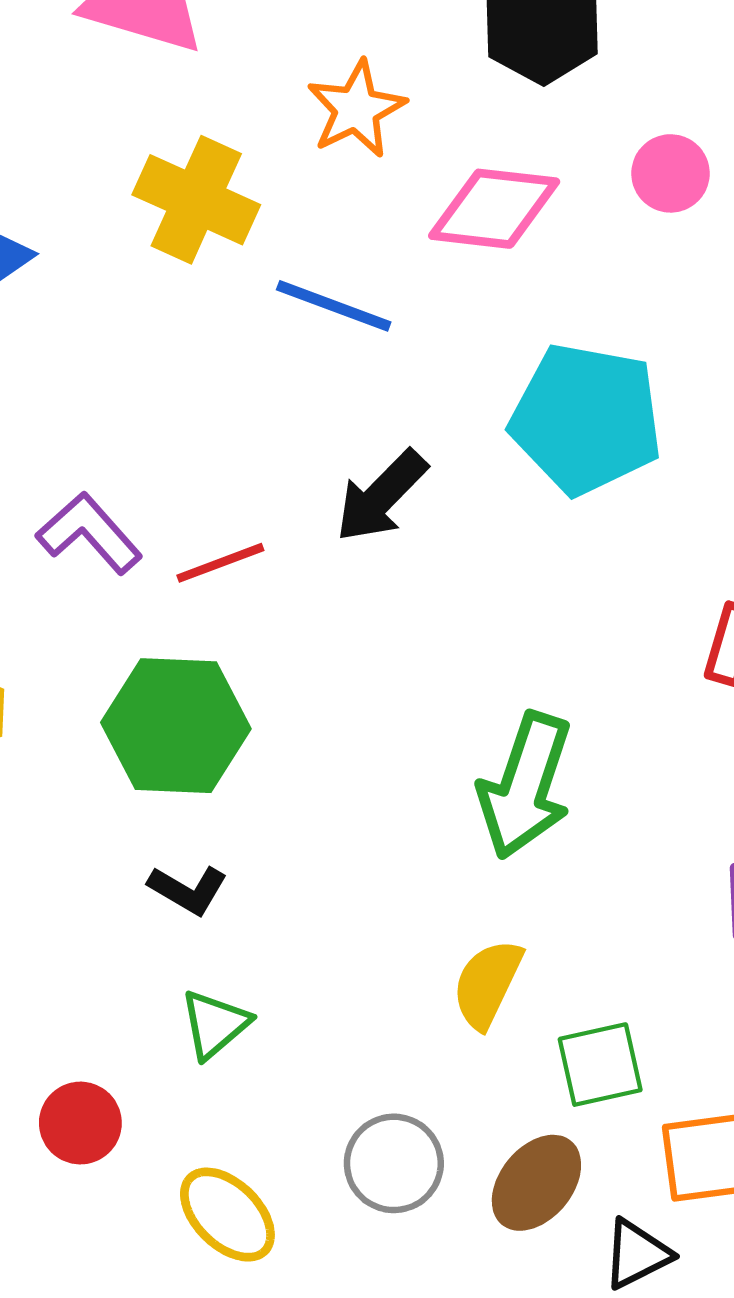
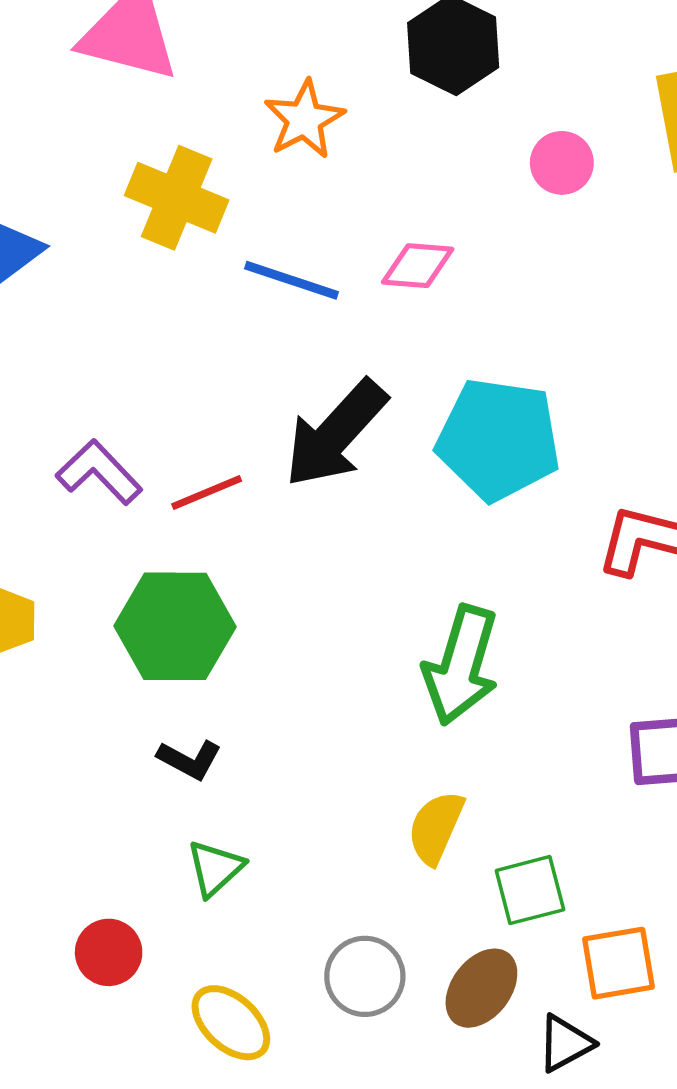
pink diamond: (494, 209) -> (418, 266), moved, size x0.7
cyan pentagon: (586, 419) -> (498, 439), moved
black arrow: (381, 496) -> (336, 434), size x1.4

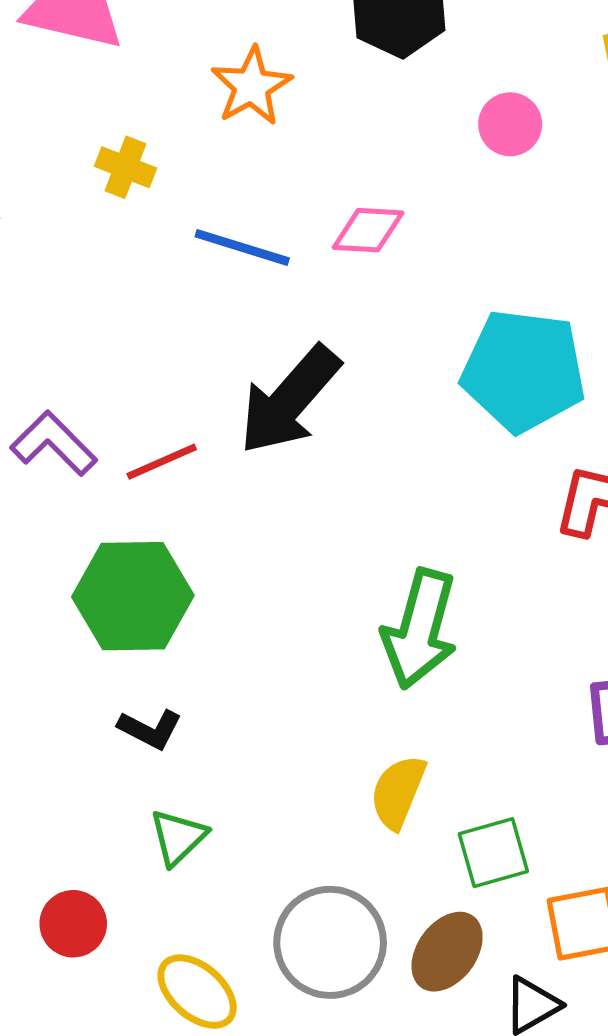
yellow cross: (177, 198) -> (125, 167), size x0.6
cyan pentagon: (498, 439) -> (523, 371), moved
gray circle: (365, 976) -> (330, 942), size x1.4

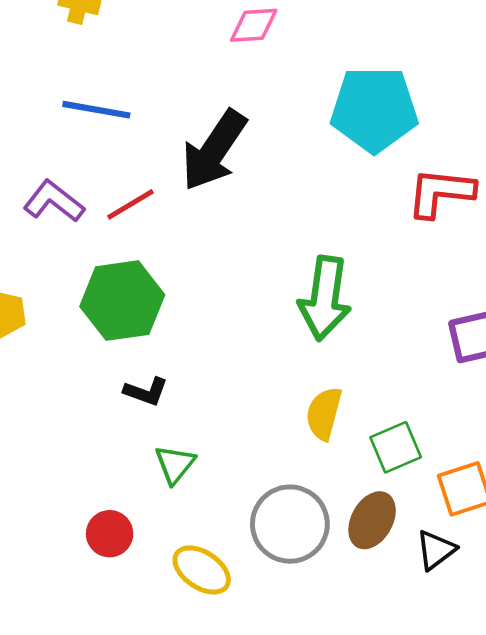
blue line: (242, 247) -> (96, 110), moved

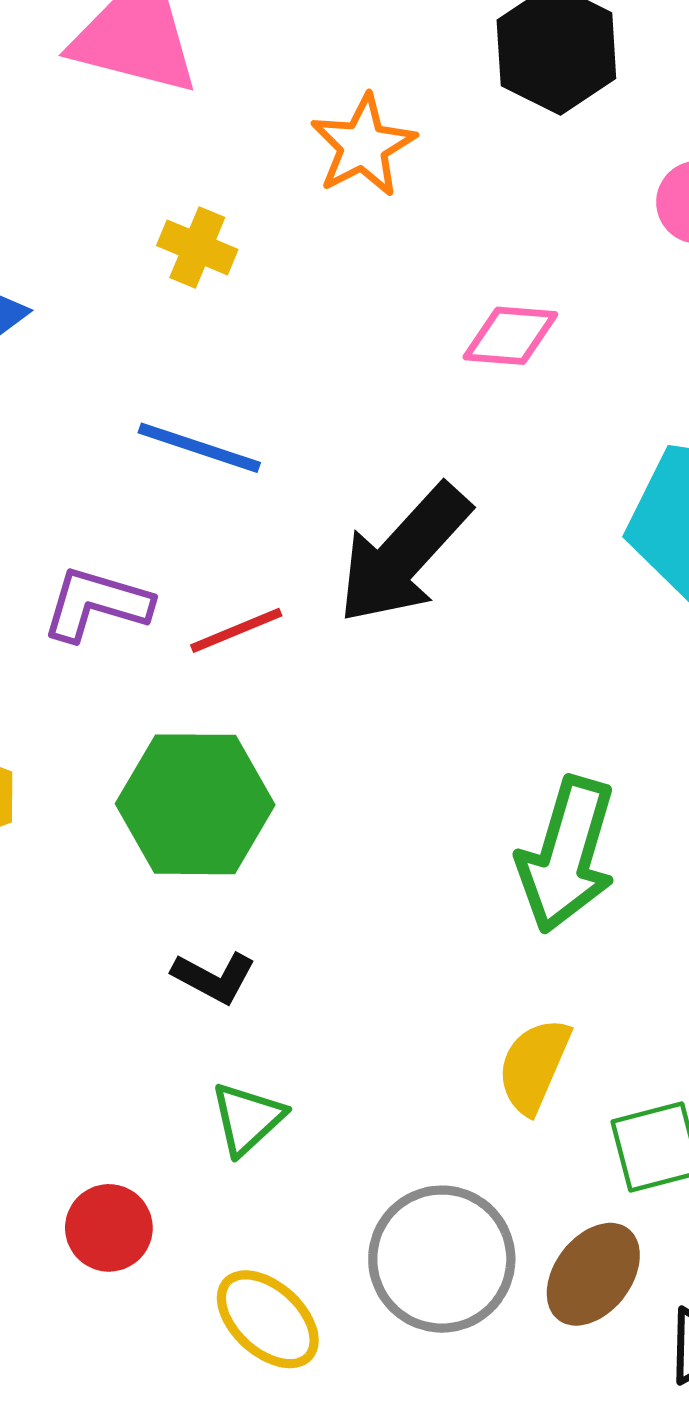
purple L-shape: (54, 201) -> (97, 604), turned -30

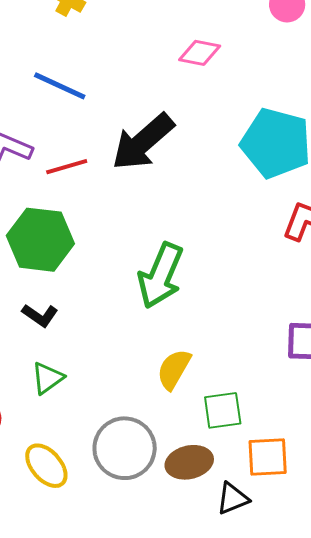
green arrow: (567, 855) -> (161, 276), moved
brown ellipse: (593, 1274) -> (189, 462), turned 33

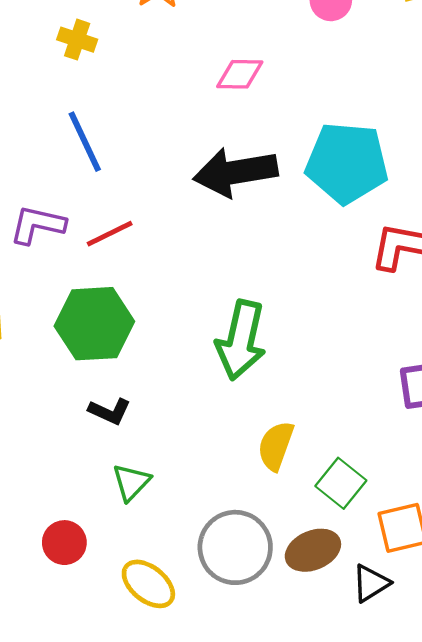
blue line: (60, 86) -> (85, 142), turned 50
black arrow: (143, 142) -> (235, 172), moved, turned 42
green square: (223, 410) -> (341, 483), turned -33

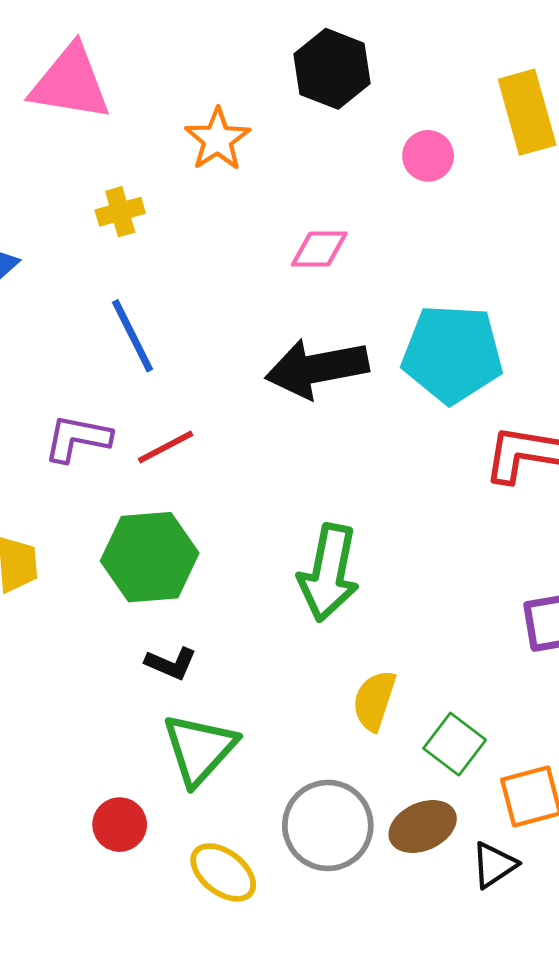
yellow cross: (77, 40) -> (120, 212), turned -33
green triangle: (131, 482) -> (199, 749), size x1.6

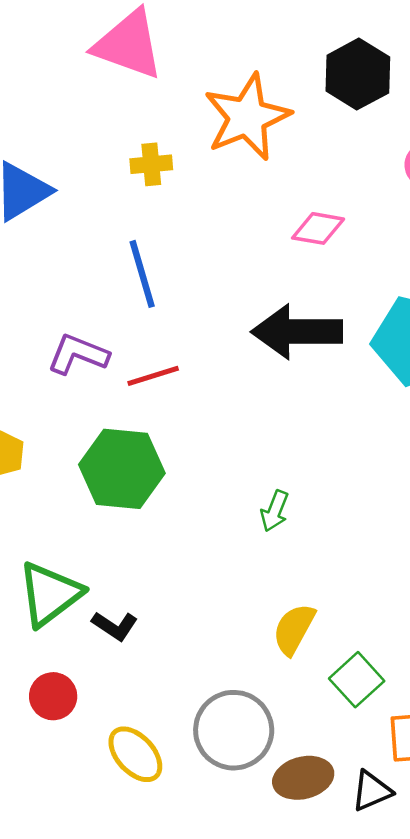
orange star: (217, 139) -> (247, 117), size x1.5
green arrow: (329, 573) -> (275, 511), size x0.5
black L-shape: (171, 663) -> (115, 626), moved
green triangle: (199, 749) -> (50, 594), moved
brown ellipse: (423, 827) -> (303, 778), moved

